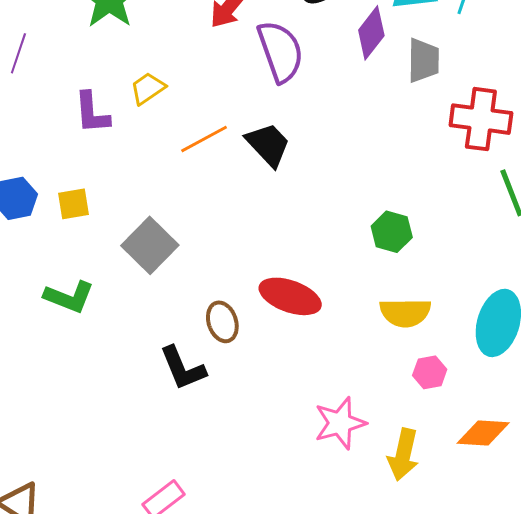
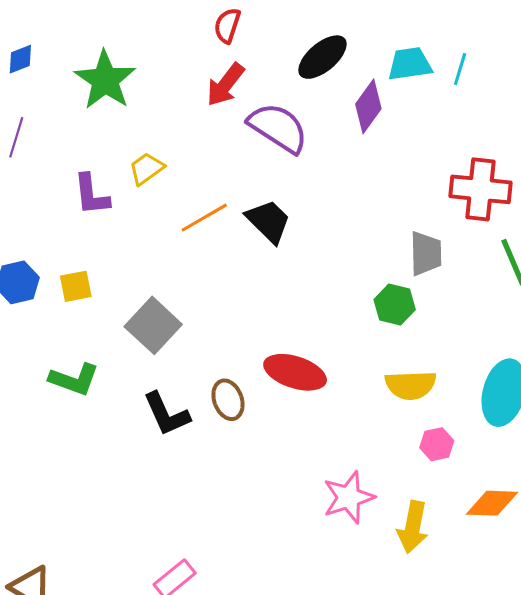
purple semicircle: (280, 51) -> (278, 128), turned -36
gray trapezoid: (424, 60) -> (426, 253), moved
black L-shape: (183, 368) -> (166, 414), moved

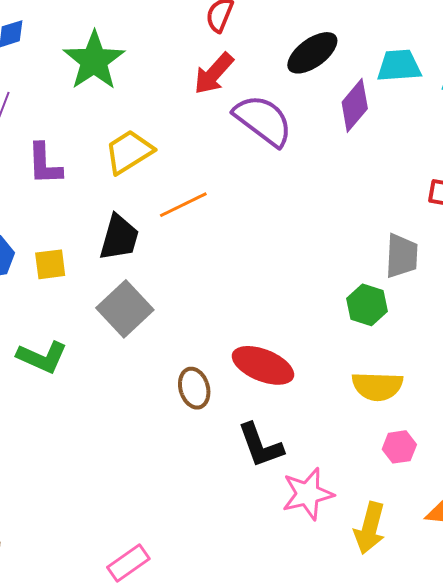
yellow trapezoid: (146, 169) -> (129, 152), size x1.4
purple L-shape: (91, 195) -> (45, 164), moved
black trapezoid: (268, 221) -> (119, 238), moved, turned 57
black L-shape: (166, 414) -> (260, 445), moved

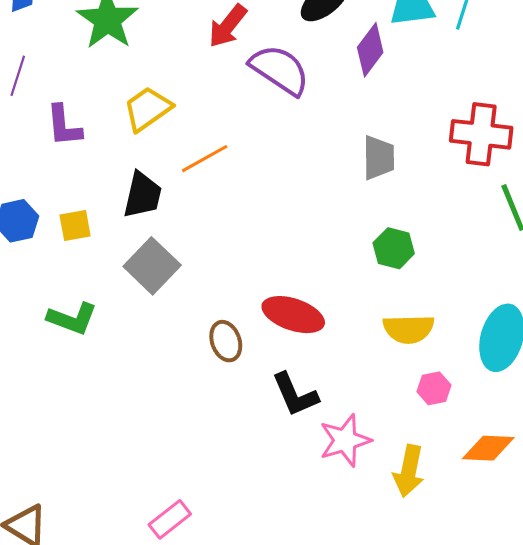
gray trapezoid: (402, 256) -> (379, 158), moved

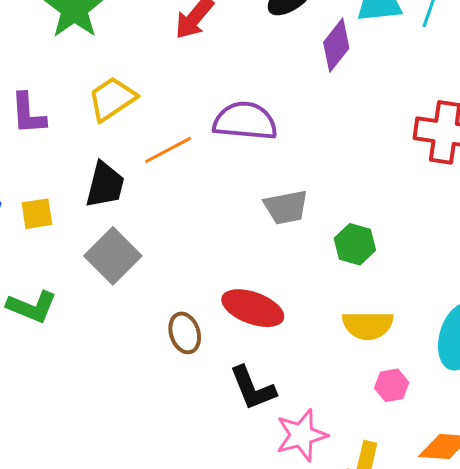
purple semicircle: (280, 70) -> (245, 121), moved, turned -30
gray trapezoid: (379, 158) -> (286, 207), moved, turned 78

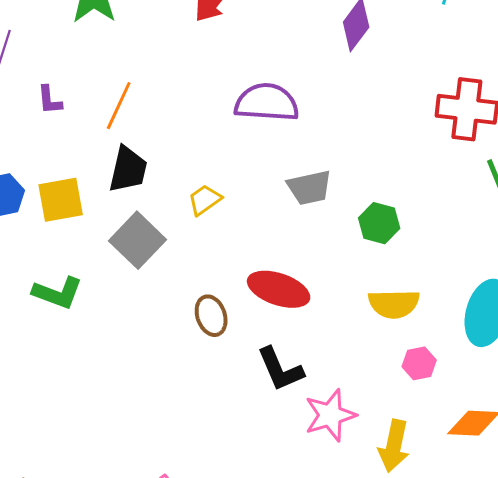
yellow trapezoid: (112, 99) -> (205, 200), moved, size x0.7
purple L-shape: (28, 114) -> (50, 100), size x0.7
orange line: (168, 150) -> (119, 106), moved, turned -36
yellow square: (37, 214) -> (61, 200), size x1.4

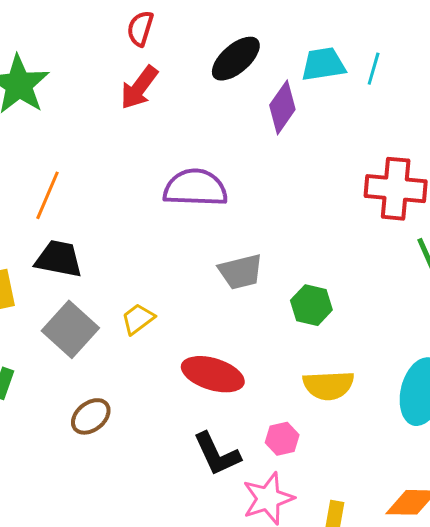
black trapezoid: (128, 169) -> (59, 259), turned -90
yellow trapezoid: (205, 200) -> (138, 319), moved
brown ellipse: (211, 316) -> (91, 416), moved, turned 72
pink hexagon: (419, 363) -> (282, 439), moved

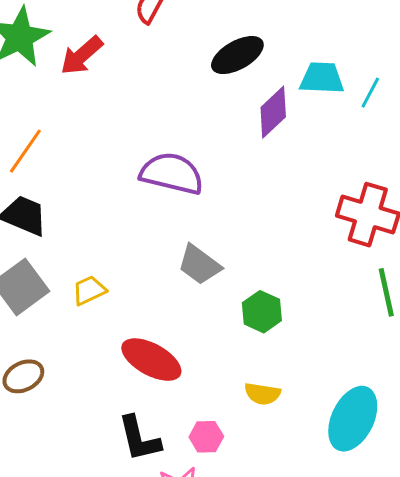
red arrow: (139, 88) -> (82, 55), moved
gray trapezoid: (241, 272) -> (199, 265), turned 39
yellow semicircle: (328, 385) -> (262, 394), size x0.7

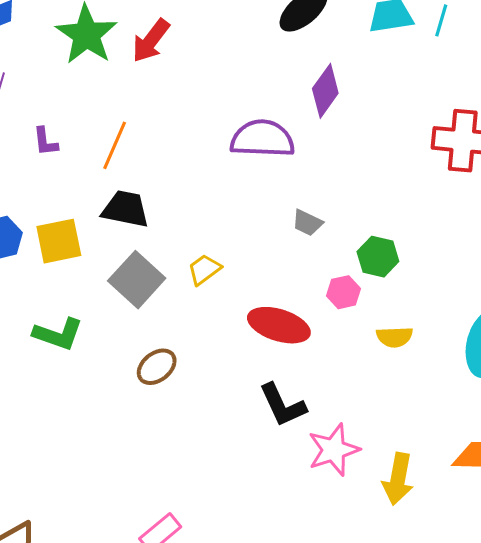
purple diamond: (273, 112) -> (325, 91), moved
gray trapezoid: (199, 265) -> (307, 223), size x0.7
pink hexagon: (206, 437) -> (343, 292), moved

